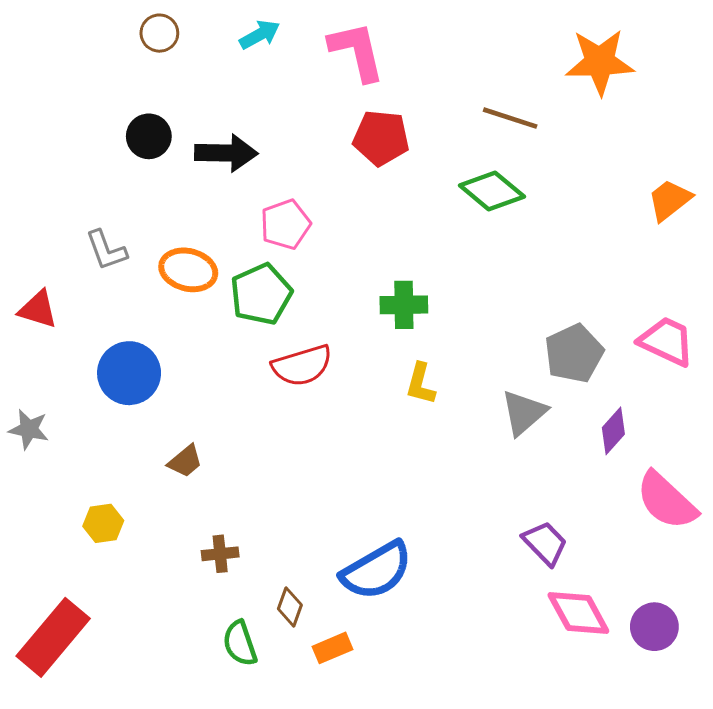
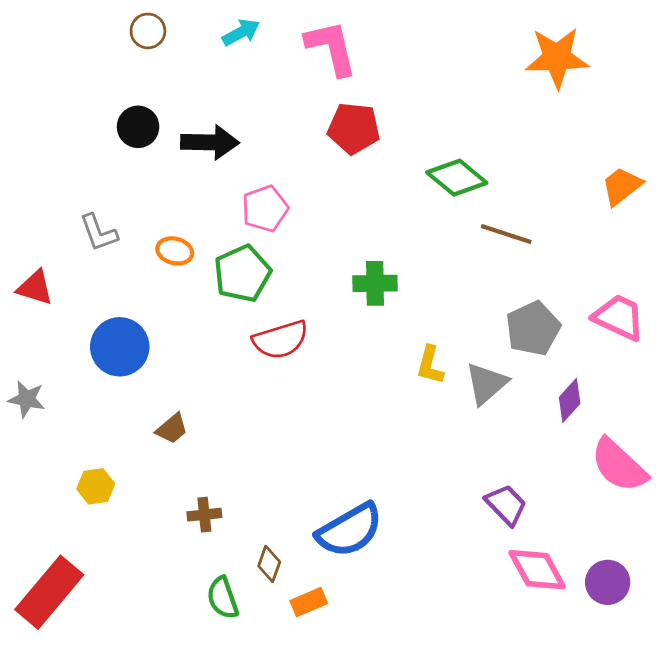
brown line: (510, 118) -> (506, 234), moved
orange ellipse: (188, 270) -> (175, 251), size x0.7
yellow L-shape: (421, 384) -> (430, 365), moved

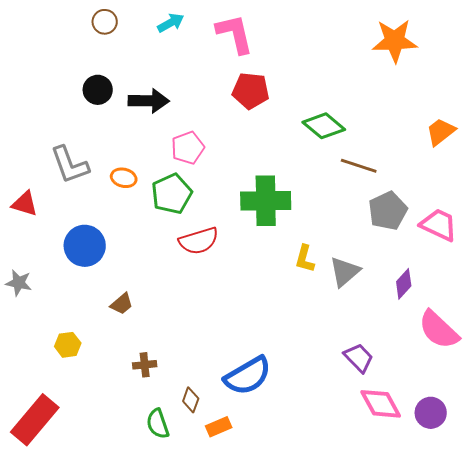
gray L-shape: (99, 233) -> (70, 165), size x1.4
green cross: (375, 283) -> (266, 201), size x1.6
gray pentagon: (533, 328) -> (388, 211), moved

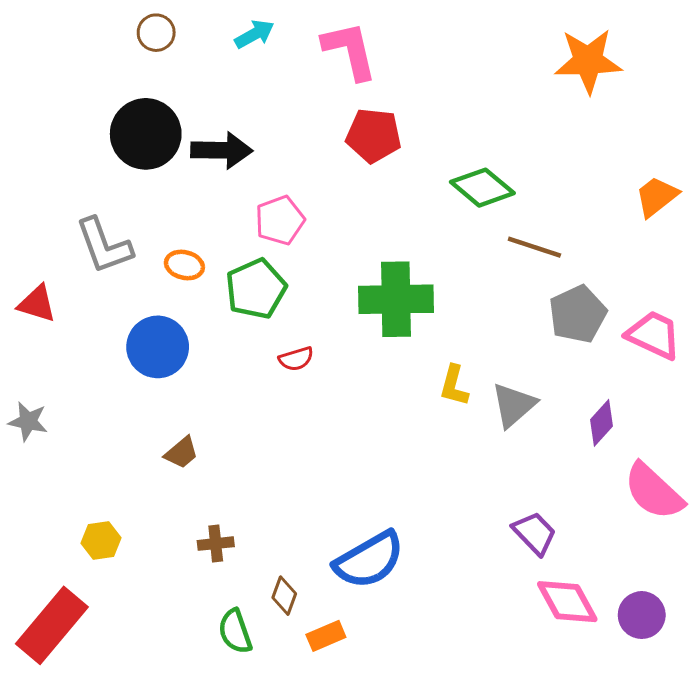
black circle: (98, 90) -> (146, 134), size x1.6
red semicircle: (199, 241) -> (296, 359), size x0.6
blue circle: (85, 246) -> (158, 347), moved
yellow hexagon: (68, 345) -> (101, 541), moved

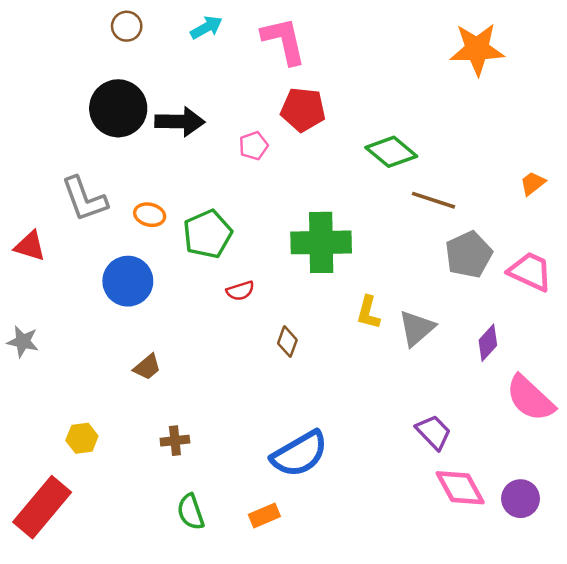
orange trapezoid: (657, 196) -> (533, 183), moved, size x0.7
pink pentagon: (280, 220) -> (254, 146), moved, size x0.7
brown diamond: (284, 596) -> (287, 342), moved

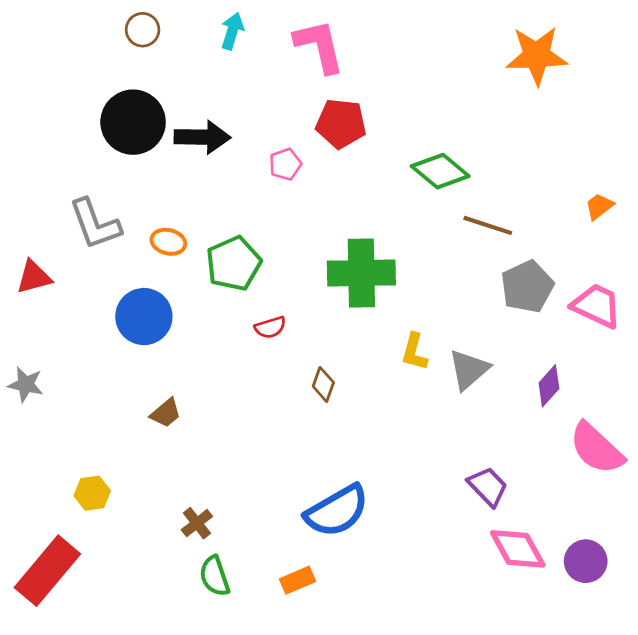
cyan arrow: (206, 27) -> (232, 31), turned -44
red triangle: (30, 246) -> (34, 277), turned -32
brown cross: (175, 441) -> (197, 523), moved, turned -32

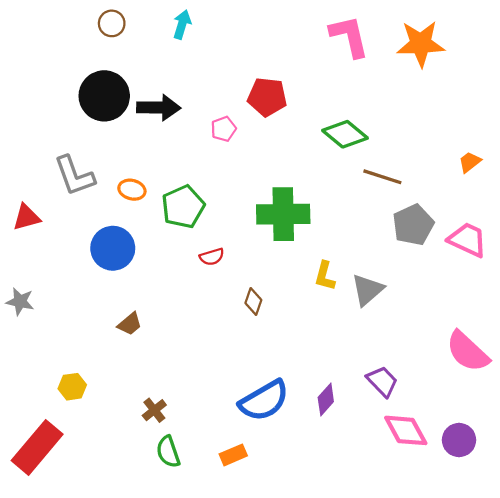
pink L-shape: (319, 46) -> (349, 36), moved
purple diamond: (549, 386) -> (326, 400), moved

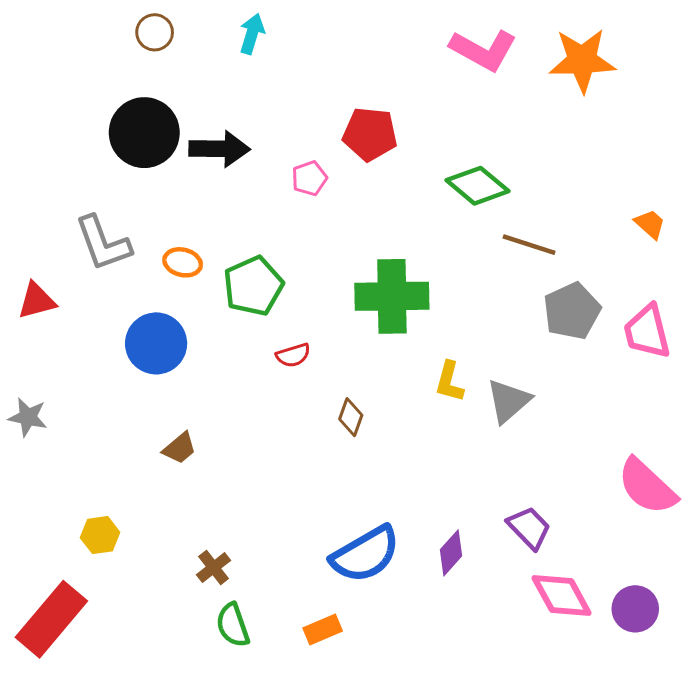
pink L-shape: (349, 36) -> (483, 50), turned 132
orange trapezoid: (470, 162) -> (650, 224), turned 80
pink trapezoid: (468, 240) -> (647, 332), turned -129

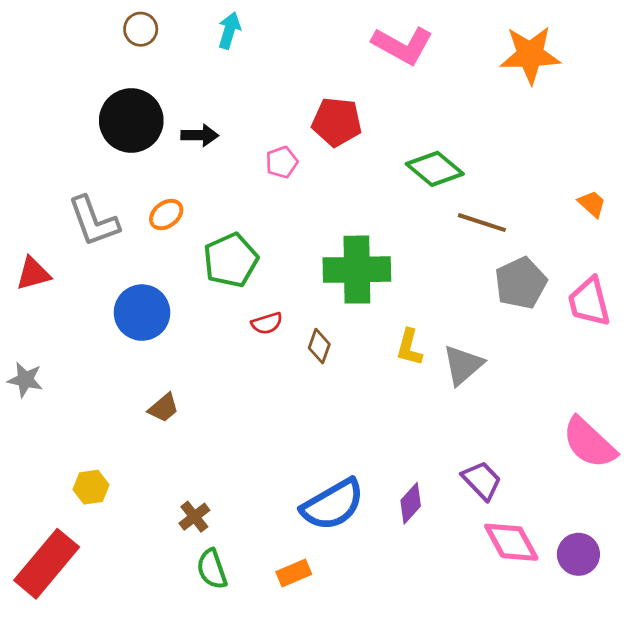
pink L-shape: (483, 50) -> (403, 45), moved
black arrow: (219, 149) -> (200, 135), size x0.7
orange ellipse: (183, 262) -> (166, 214), moved, turned -52
brown diamond: (351, 417) -> (319, 346), moved

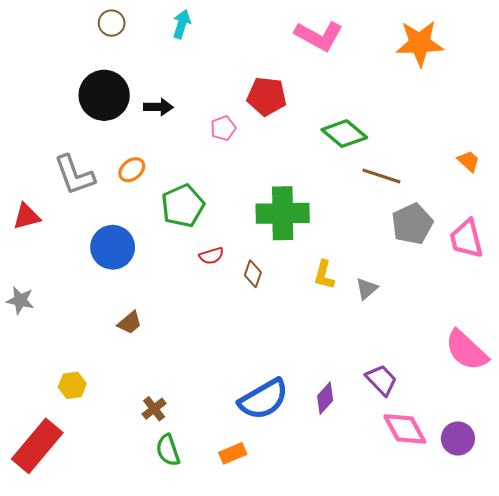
gray triangle: (463, 365) -> (367, 289), size x0.7

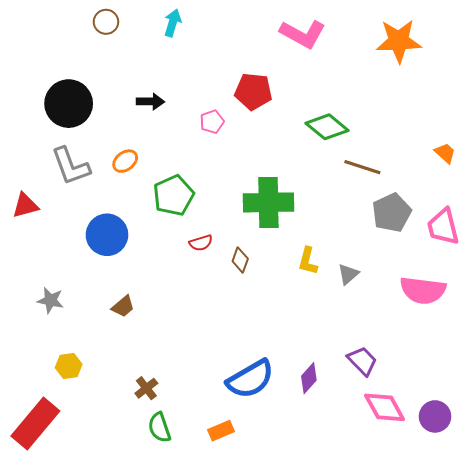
black circle: (104, 95) -> (69, 104), moved
gray star: (20, 300) -> (50, 300), moved
pink semicircle: (466, 350) -> (423, 290), moved, turned -36

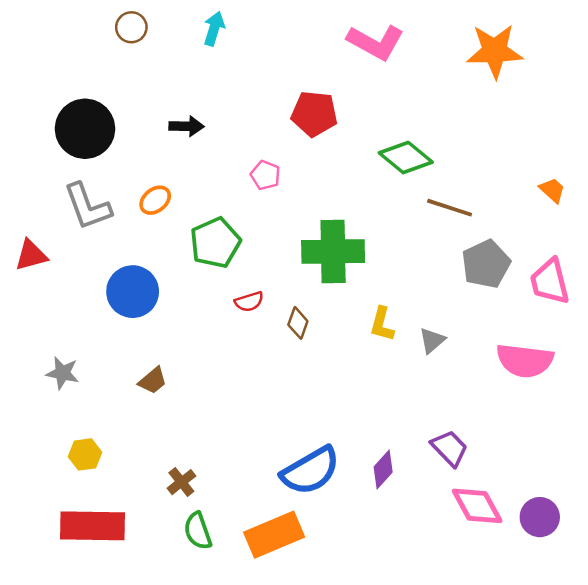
pink pentagon: (212, 122) -> (265, 175), moved, turned -30
red rectangle: (35, 424) -> (93, 526), moved, turned 51
orange rectangle: (221, 431) -> (274, 535), size x1.8

